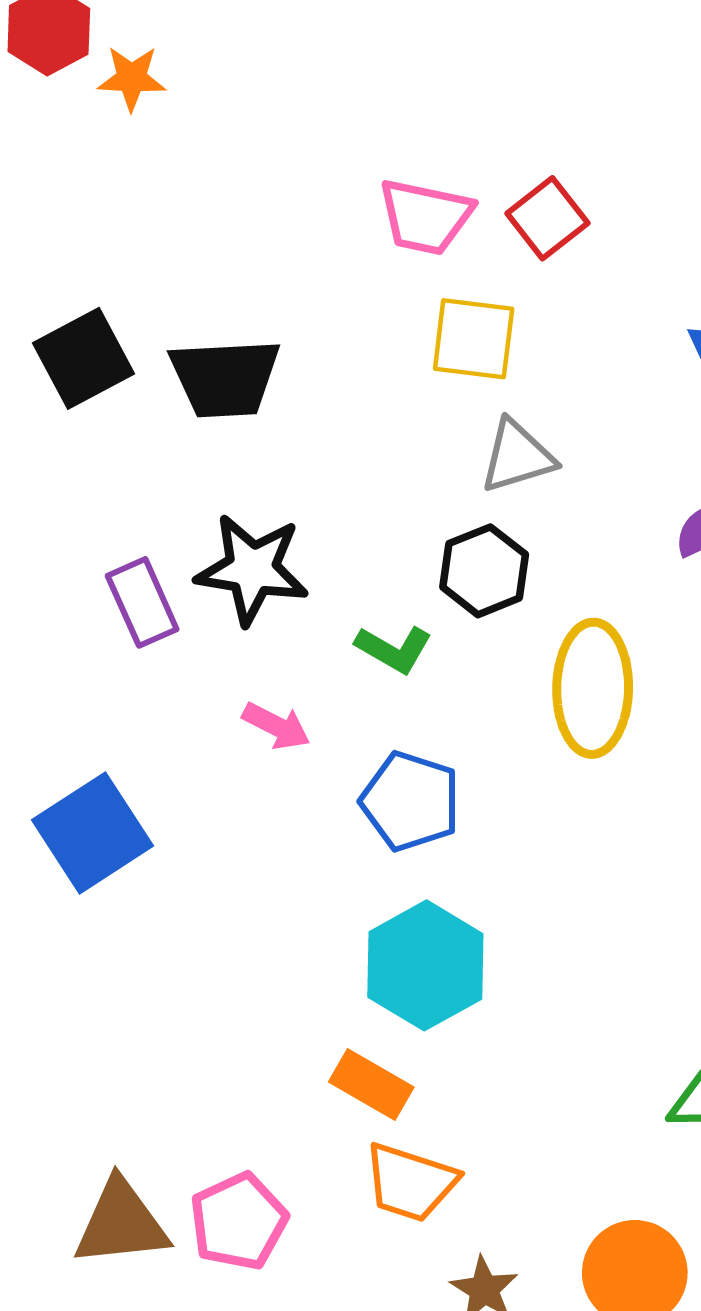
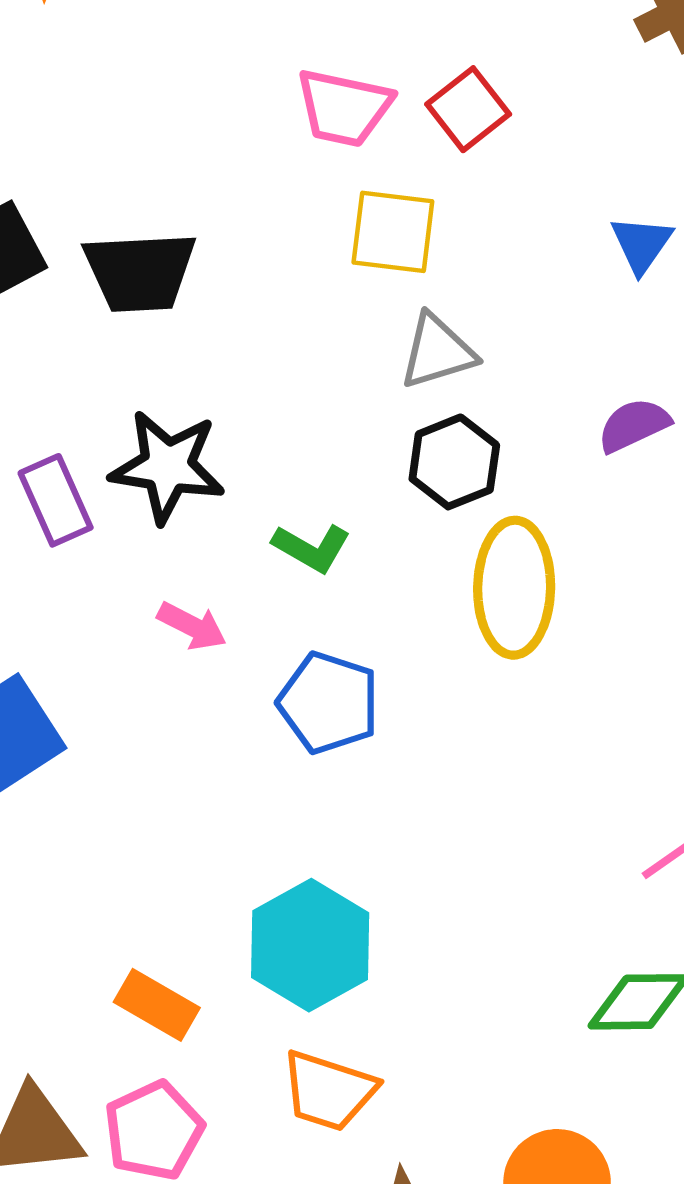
black hexagon: (484, 571) -> (454, 462), moved
cyan hexagon: (425, 965) -> (310, 945), moved
orange rectangle: (371, 1084) -> (157, 1005), moved

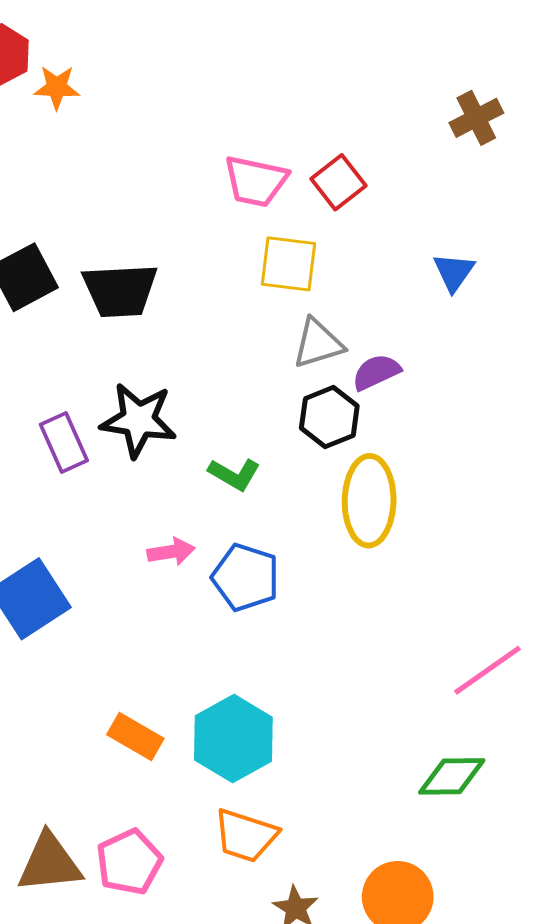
purple semicircle: (634, 425) -> (376, 372), moved
pink arrow: (192, 626) -> (171, 552), moved, turned -36
orange rectangle: (157, 1005) -> (135, 737), moved

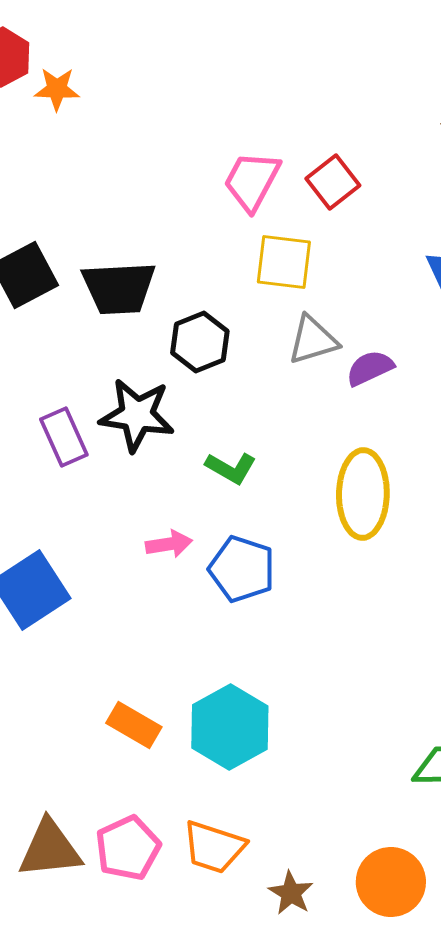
pink trapezoid: (256, 181) -> (252, 181), turned 106
black hexagon: (329, 417) -> (200, 342), moved
orange trapezoid: (246, 836) -> (214, 847), moved

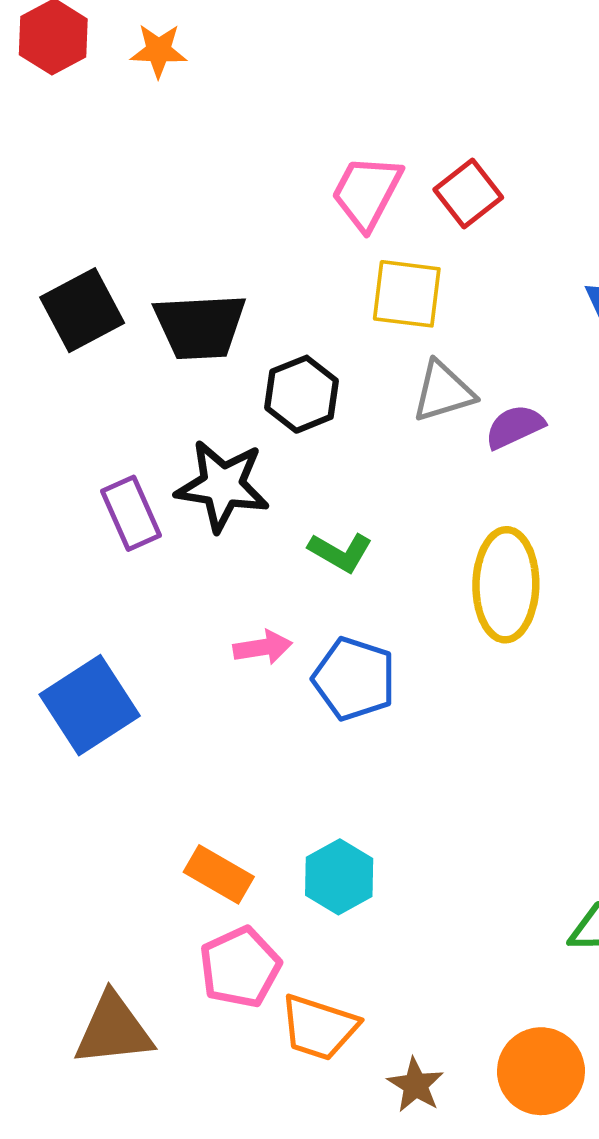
orange star: (57, 89) -> (159, 51), moved
cyan hexagon: (230, 727) -> (339, 877), size x0.7
pink pentagon: (128, 848) -> (240, 967), moved

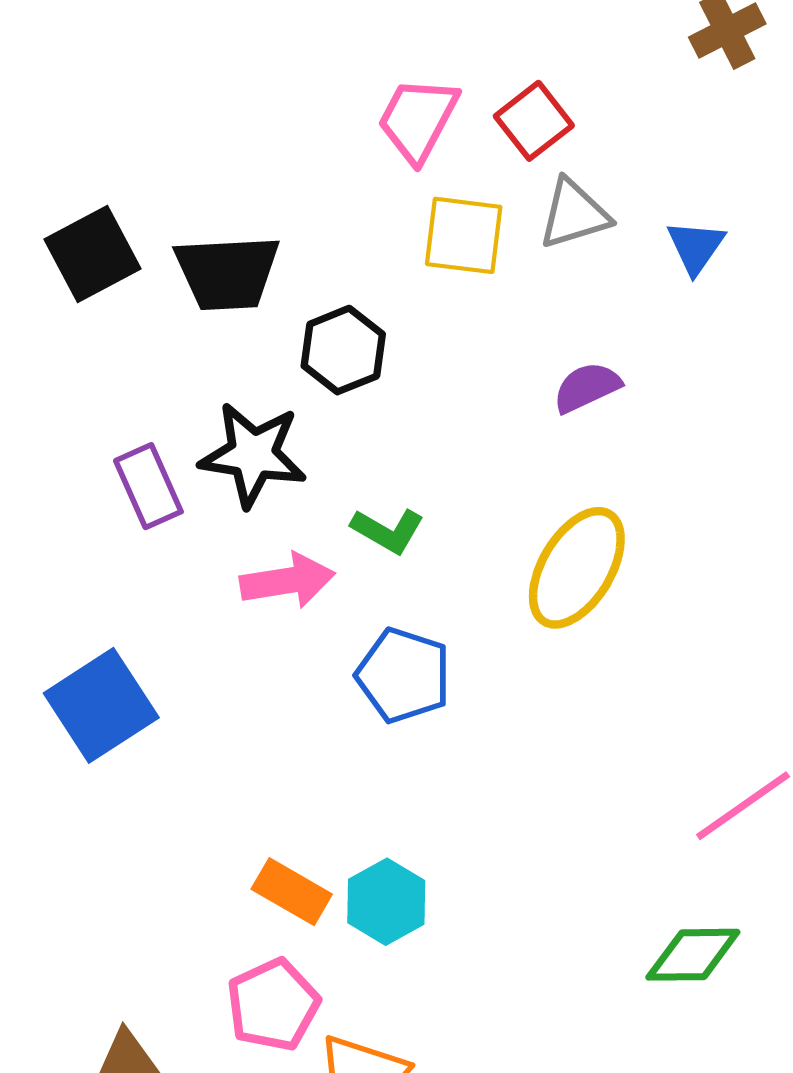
gray triangle: (443, 392) -> (574, 214), moved
yellow ellipse: (506, 585) -> (577, 568), turned 30
pink arrow: (263, 647) -> (287, 581), moved, size x1.4
orange rectangle: (219, 874) -> (292, 892), moved

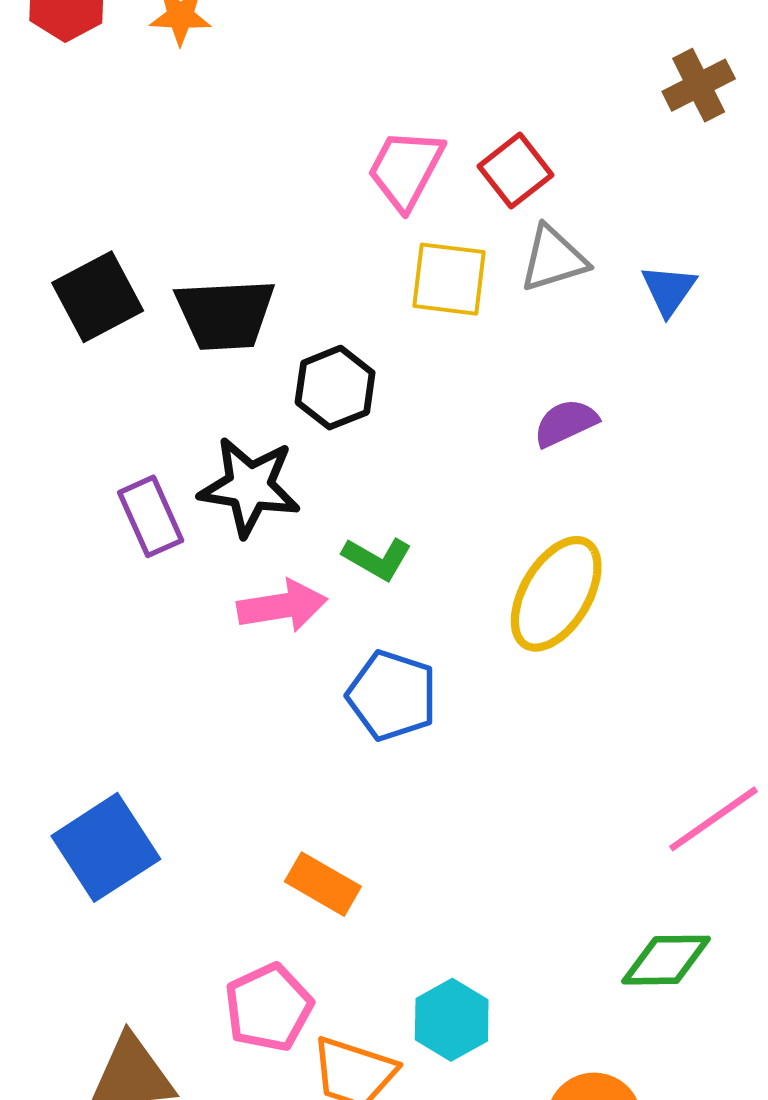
blue square: (101, 705) -> (106, 847), moved
orange rectangle: (292, 892) -> (323, 884), moved
cyan hexagon: (386, 902) -> (452, 1020), moved

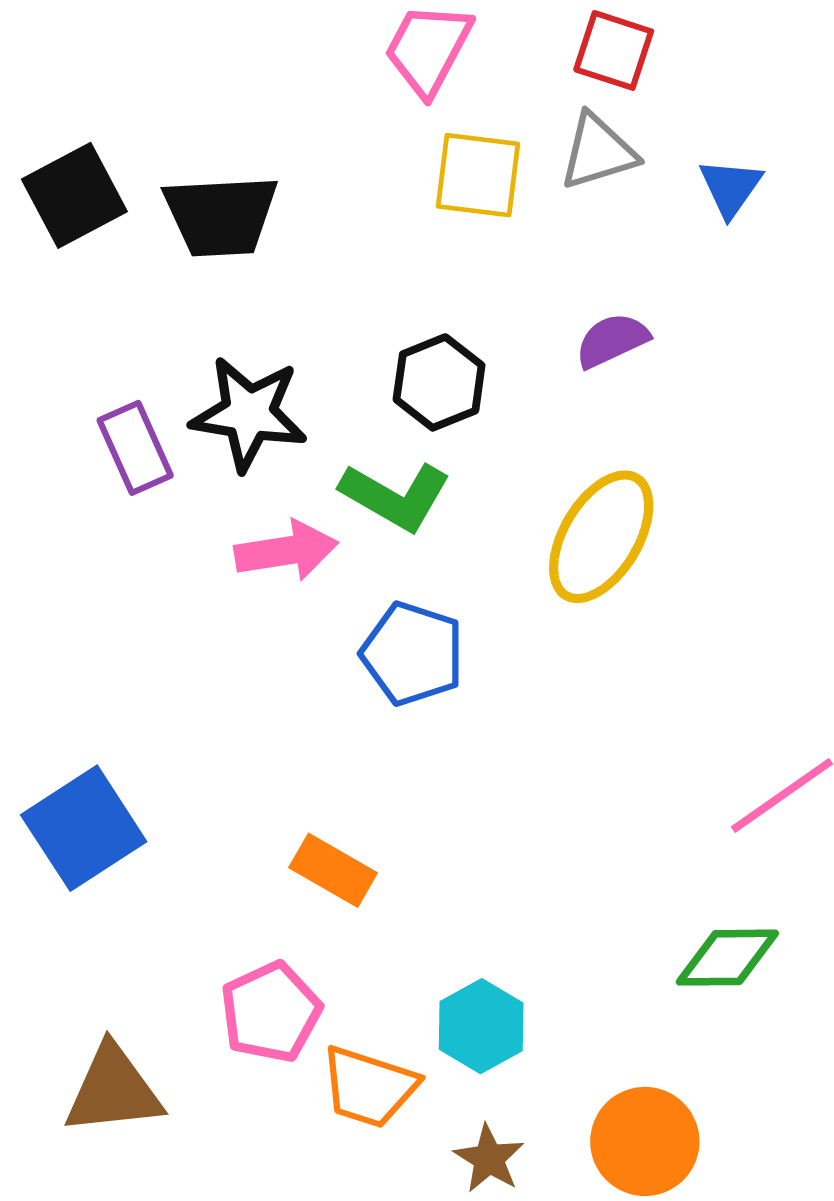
red square: (515, 171) -> (614, 50), moved, turned -34
black hexagon: (335, 388) -> (439, 382), moved
green L-shape: (377, 559) -> (395, 496), size x1.4

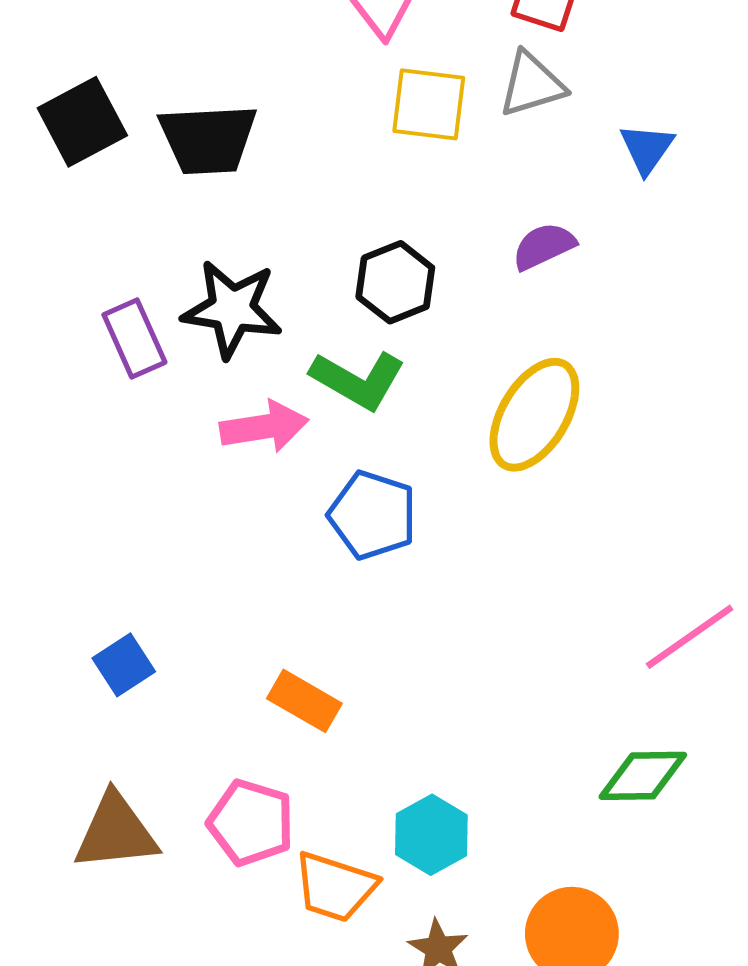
blue triangle: (731, 188) -> (647, 149), moved
blue square: (84, 828) -> (124, 665), moved, size x0.6
pink pentagon: (271, 1012) -> (251, 823), turned -30
brown triangle: (113, 1090) -> (116, 832), moved

